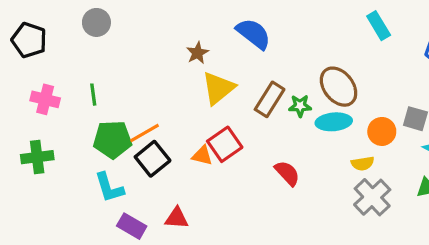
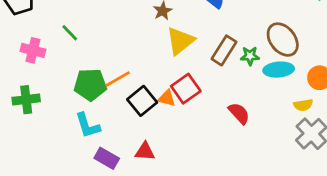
green line: (93, 95) -> (70, 33), moved, turned -36
black square: (153, 159) -> (142, 101), moved

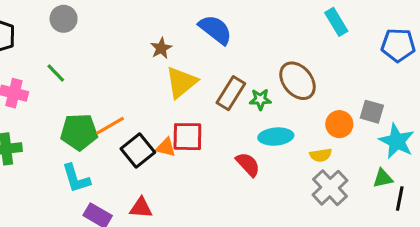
cyan ellipse: (279, 70) -> (276, 137), moved
red square: (186, 89) -> (187, 137), turned 36

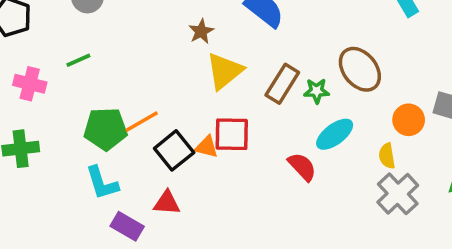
green line: (56, 73) -> (78, 60), turned -70
cyan ellipse: (276, 137) -> (335, 134), turned -32
yellow semicircle: (321, 155) -> (387, 156), turned 90
red triangle: (141, 208) -> (167, 203), moved

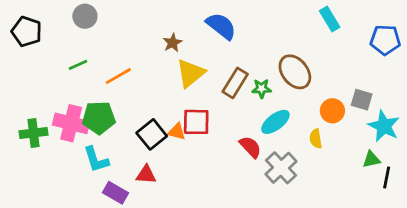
pink cross: (30, 84) -> (71, 123), moved, size x1.4
orange line: (142, 122) -> (118, 76), moved
gray cross: (398, 194) -> (281, 168), moved

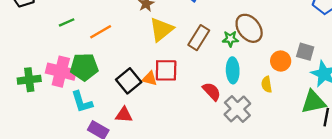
green star: (262, 89) -> (230, 39), moved
cyan ellipse: (275, 122) -> (233, 70), turned -55
green triangle: (371, 159) -> (313, 102), size x1.6

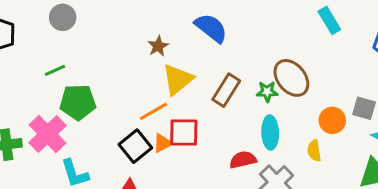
orange line: (101, 32) -> (154, 111), moved
green pentagon: (84, 67) -> (78, 102), moved
pink cross: (61, 72) -> (47, 134), turned 32
orange triangle: (150, 79) -> (163, 143), turned -42
red semicircle: (212, 91) -> (243, 160), turned -60

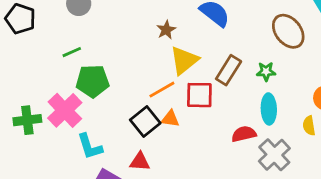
brown ellipse: (291, 78) -> (288, 31), moved
red square: (184, 132) -> (199, 95), moved
orange triangle: (163, 143) -> (170, 119), turned 36

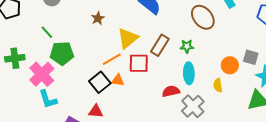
brown star: (166, 30) -> (98, 18), moved
green line: (72, 52) -> (47, 32), turned 72
green cross: (27, 120) -> (15, 58), moved
cyan L-shape: (90, 146) -> (48, 99), moved

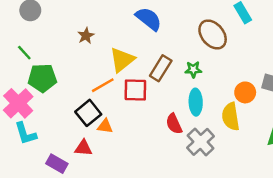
orange triangle: (118, 80) -> (105, 126), moved
yellow semicircle: (218, 85) -> (231, 117), size x1.6
red semicircle: (171, 91) -> (174, 124), turned -102

